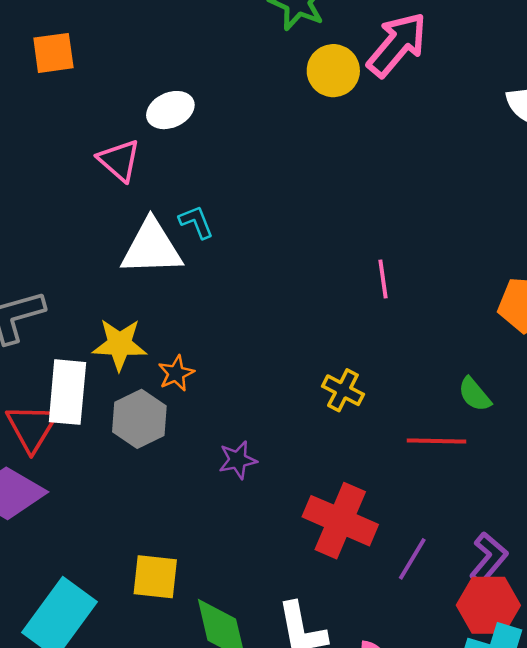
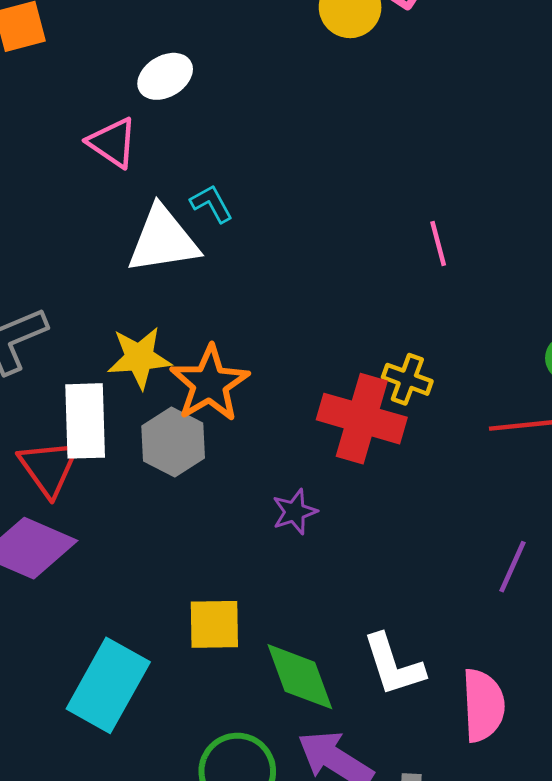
orange star: (176, 373) -> (210, 384), size x1.8
purple star: (238, 460) -> (295, 512), moved
red cross: (340, 521) -> (362, 419), moved

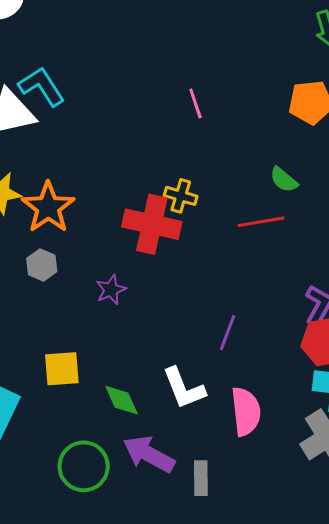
cyan L-shape: (212, 204) -> (42, 86), size x1.6
gray hexagon: (173, 442) -> (42, 265), moved, size x0.7
purple line: (513, 567) -> (228, 333), moved
green diamond: (300, 677) -> (122, 400), size x0.7

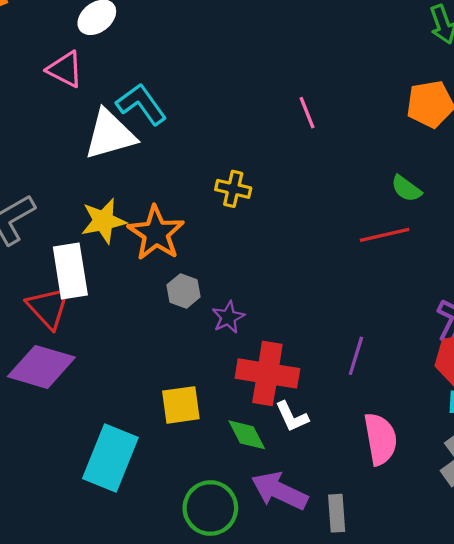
yellow cross: (181, 196) -> (233, 189), moved
red cross: (152, 224) -> (267, 373), moved
gray hexagon: (42, 265) -> (183, 291), moved
white L-shape: (184, 388) -> (292, 417), moved, size x0.7

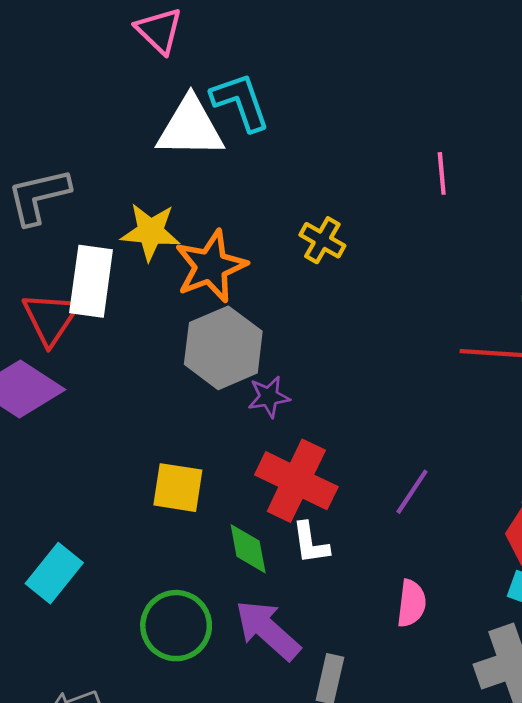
gray hexagon: (183, 291) -> (223, 348), size x1.8
pink semicircle: (380, 439) -> (411, 603), size x0.7
cyan rectangle: (110, 458) -> (54, 573), moved, size x0.7

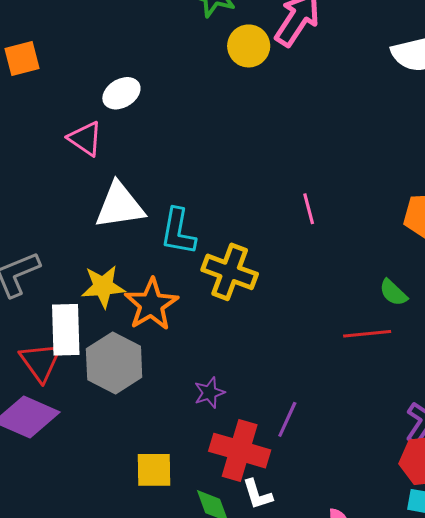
cyan L-shape: (240, 102) -> (178, 232), moved, turned -141
yellow cross: (322, 240) -> (230, 272), size x1.6
gray hexagon: (223, 348) -> (114, 363), moved
purple line: (412, 492) -> (287, 419), moved

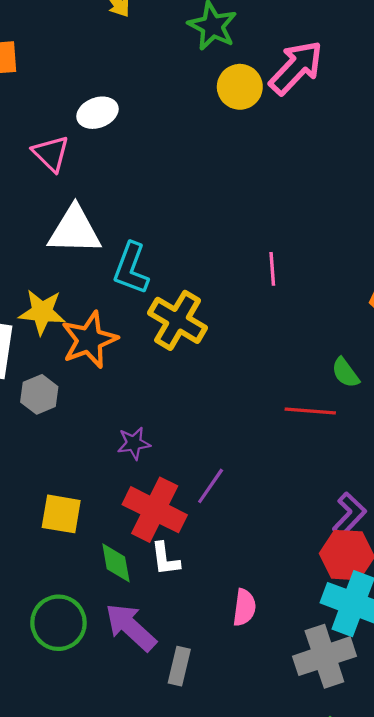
gray hexagon: (114, 363) -> (39, 394), size x0.6

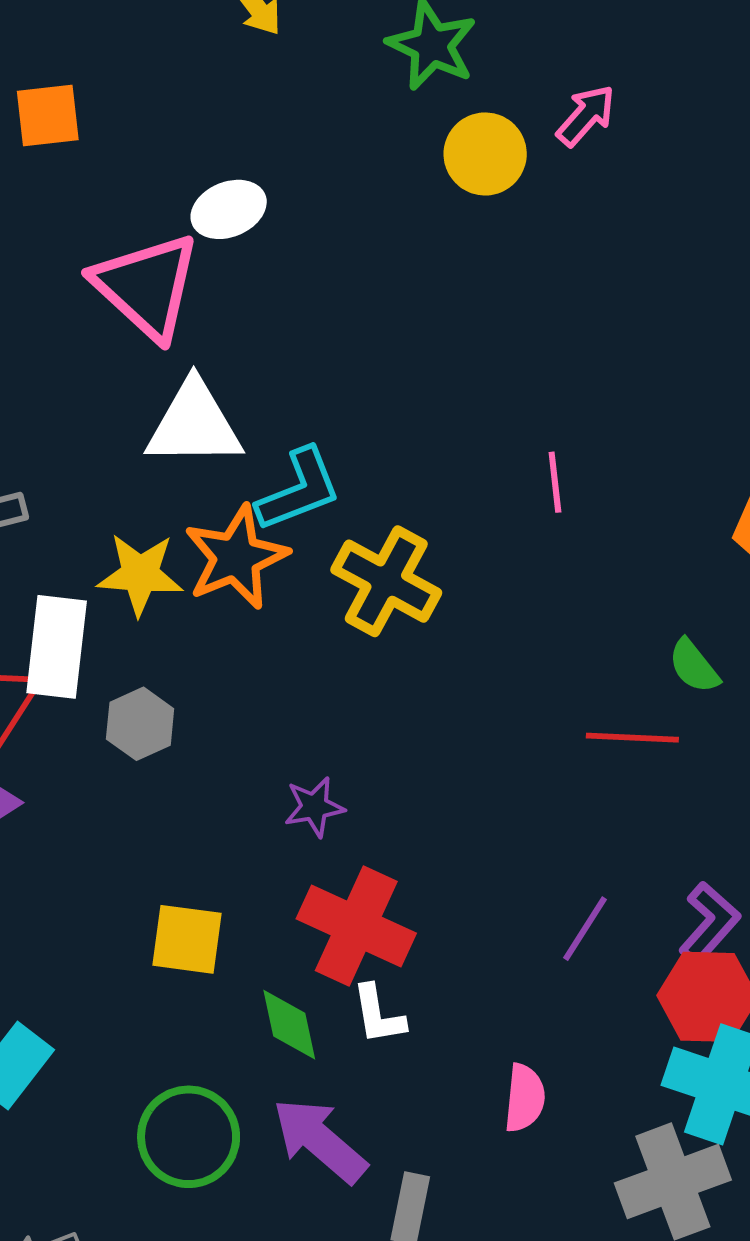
pink arrow: (296, 68) -> (586, 116), size x0.6
pink triangle: (51, 153) -> (147, 286), size x1.6
cyan L-shape: (131, 268) -> (299, 490), turned -130
orange star: (89, 340) -> (236, 557), moved
purple line: (211, 486) -> (585, 929), moved

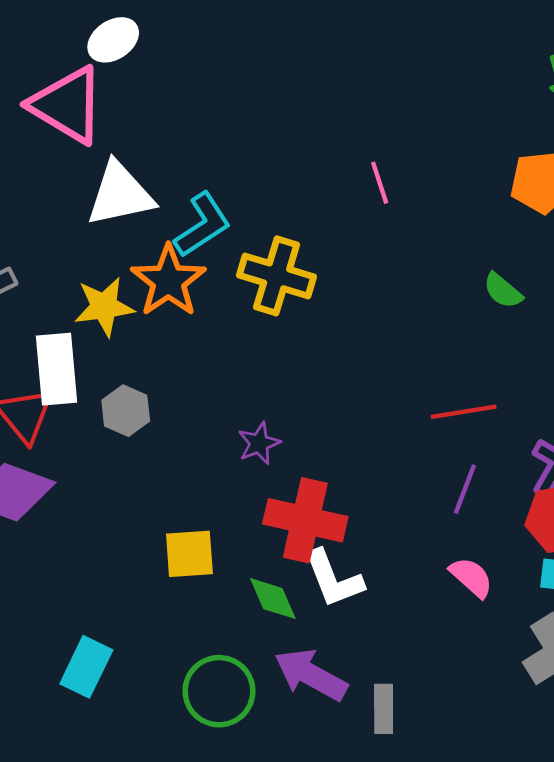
red line: (632, 738) -> (464, 412), moved
white L-shape: (378, 1015) -> (333, 579), size x1.4
pink semicircle: (525, 1098) -> (471, 577), moved, turned -42

